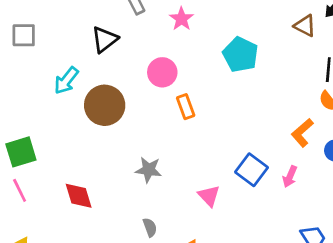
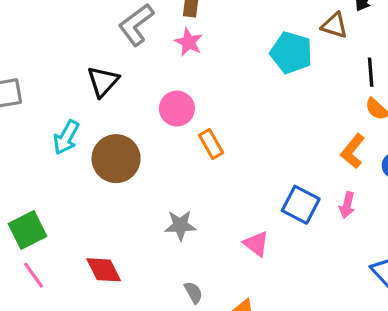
cyan pentagon: (240, 54) -> (291, 53), moved

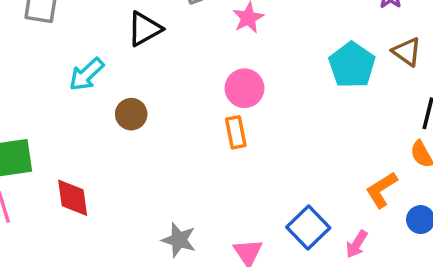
pink circle: (177, 109) -> (244, 88), moved
brown circle: (116, 159) -> (131, 114), size x0.6
gray star: (180, 225) -> (179, 240), moved
red diamond: (104, 270) -> (73, 198), moved

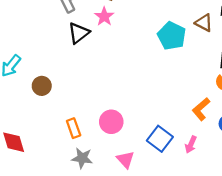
black triangle: (145, 29) -> (79, 33), moved
pink circle: (244, 88) -> (111, 122), moved
orange rectangle: (236, 132) -> (74, 128), moved

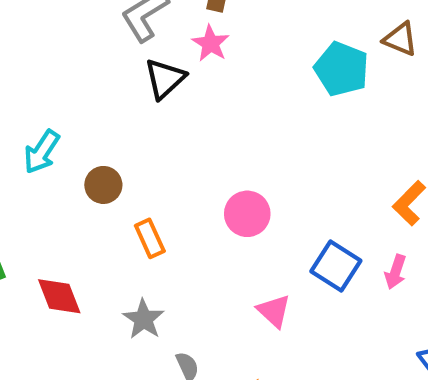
pink circle: (111, 122) -> (247, 214), moved
orange rectangle: (74, 128) -> (150, 238), moved
gray star: (82, 158) -> (144, 319), moved, turned 30

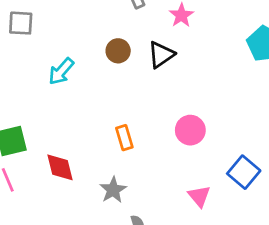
black triangle: (165, 79) -> (161, 55), moved
brown circle: (103, 185) -> (118, 51), moved

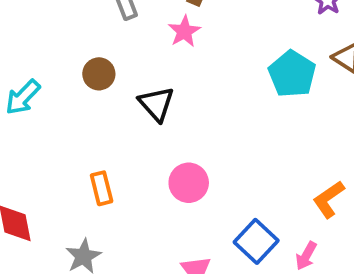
black triangle: (161, 55) -> (156, 104), moved, turned -40

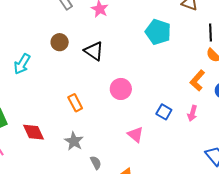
cyan pentagon: (292, 74) -> (158, 32), moved
blue square: (256, 241) -> (164, 112), size x0.7

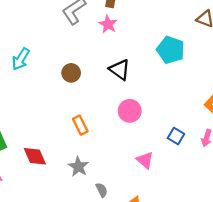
brown circle: (60, 42) -> (71, 73), moved
black triangle: (94, 51) -> (120, 70), moved
cyan arrow: (22, 64) -> (21, 59), moved

